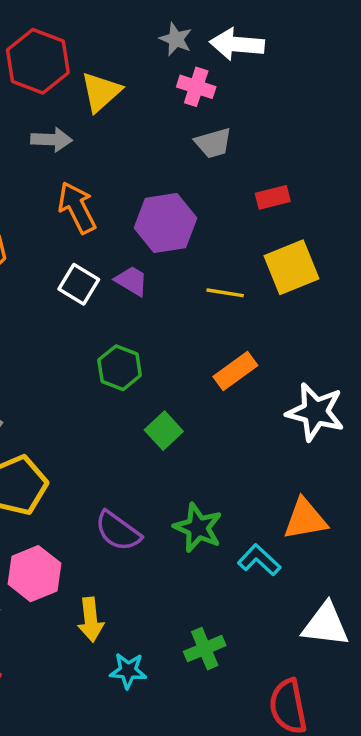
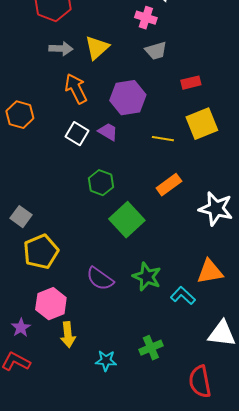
yellow triangle: (101, 92) -> (97, 48), moved
green square: (164, 431) -> (127, 220), size x1.6
yellow arrow: (91, 620) -> (68, 335), moved

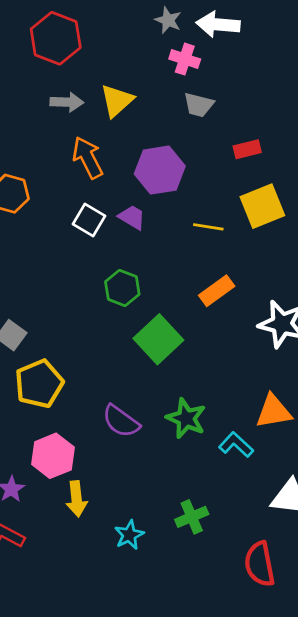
gray trapezoid: (156, 51) -> (199, 105), turned 30
cyan star: (106, 361) -> (129, 535), turned -30

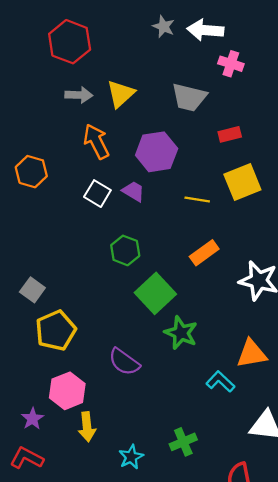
pink cross: (185, 59) -> (231, 64), moved
gray trapezoid: (199, 105) -> (189, 97), size x1.4
green star: (186, 418) -> (181, 333), moved

